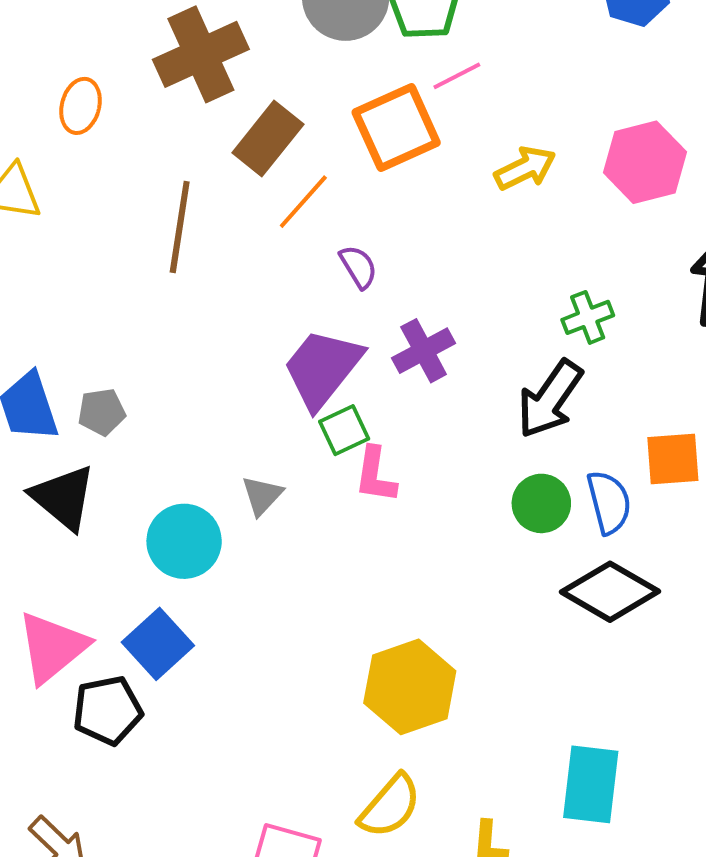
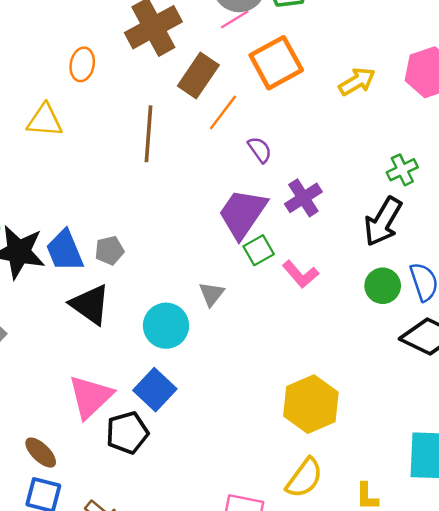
pink line: (457, 76) -> (235, 19), moved
pink L-shape: (375, 475) -> (300, 274), moved, turned -45

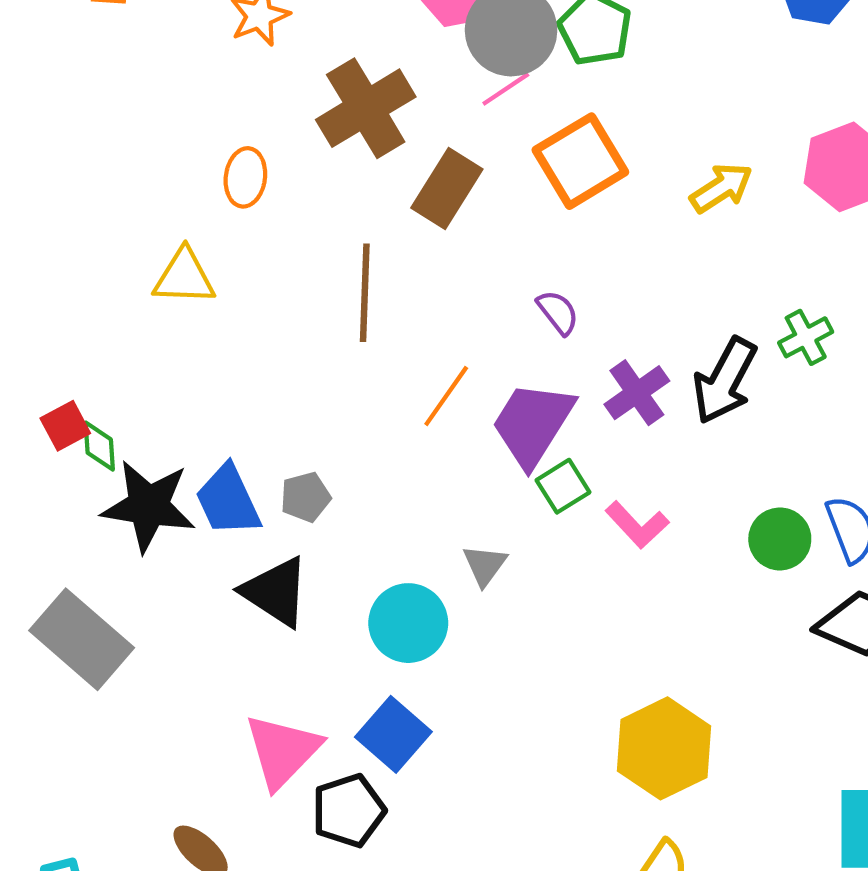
orange line: (223, 112) -> (446, 396), moved
black arrow: (383, 222) -> (725, 381), moved

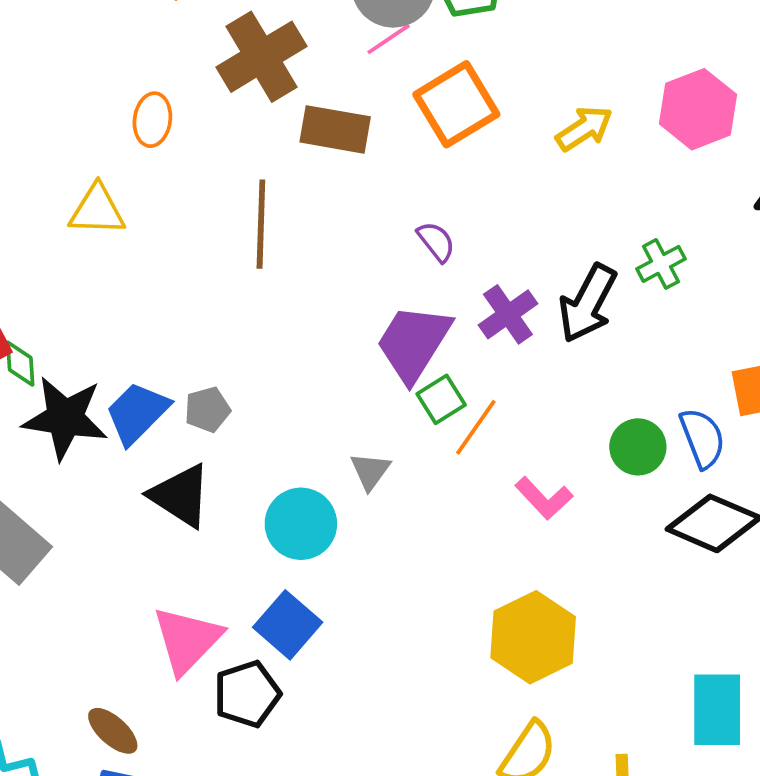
brown rectangle: (447, 189) -> (335, 129), turned 68
orange line: (446, 396) -> (476, 427), moved
blue trapezoid: (228, 500) -> (137, 413), turned 70
pink L-shape: (637, 525) -> (544, 498), moved

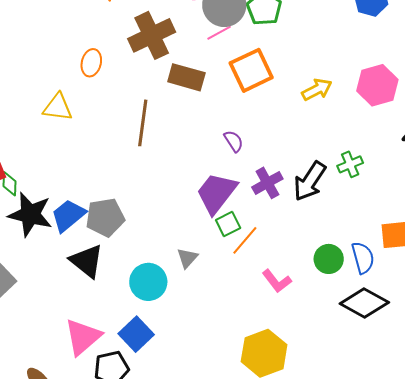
gray pentagon: (207, 410) -> (105, 217), size x1.6

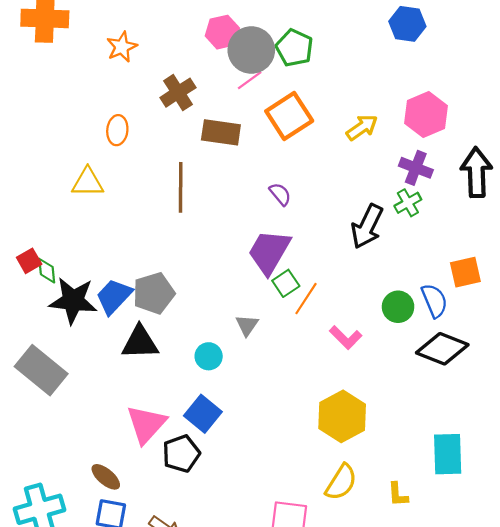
brown cross: (152, 35) -> (178, 93), size x0.7
purple cross: (267, 183) -> (416, 168), moved, turned -32
black triangle: (87, 261) -> (140, 343), turned -33
cyan circle: (148, 282) -> (209, 356), size x0.7

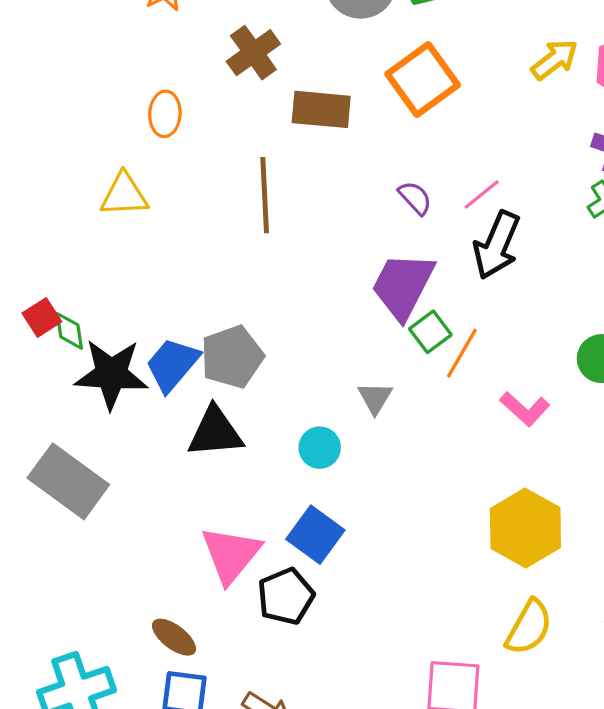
pink line: (250, 80) -> (482, 194), moved
yellow arrow: (362, 127) -> (555, 60), moved
black arrow: (367, 226) -> (497, 245), moved

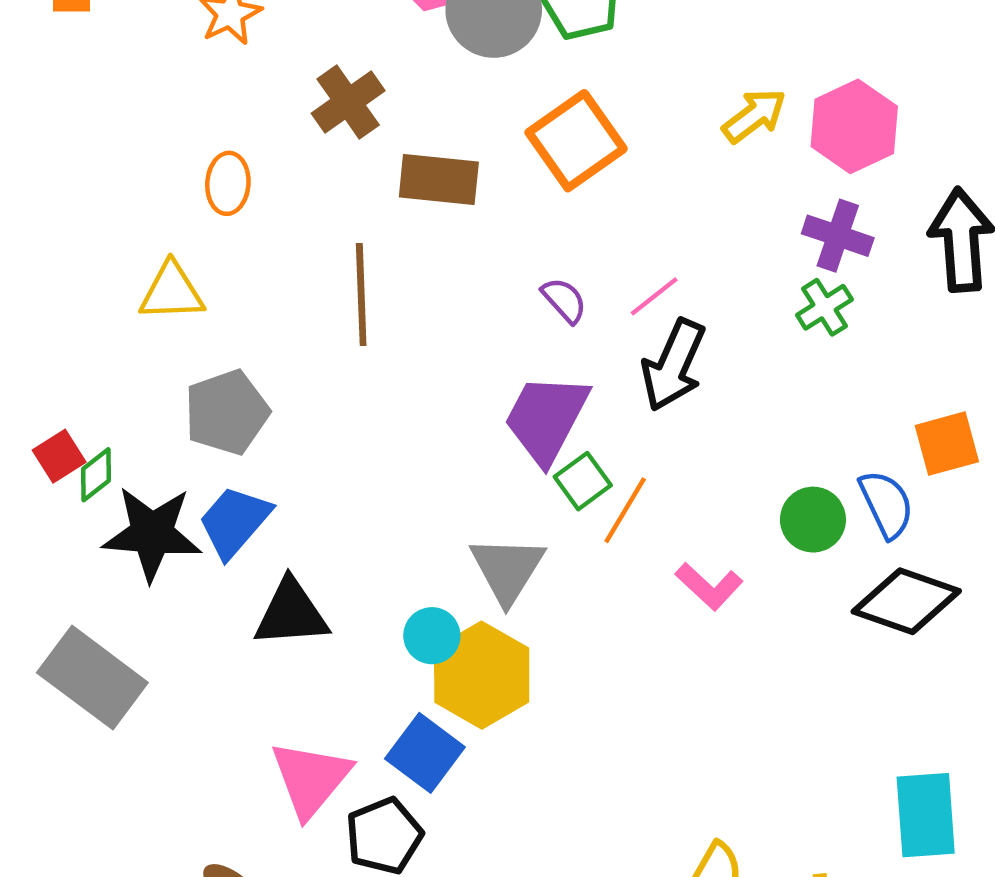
green diamond: (69, 331) -> (96, 475), turned 60
gray pentagon: (232, 357) -> (227, 412), moved
gray triangle: (375, 398) -> (507, 569), size x1.6
yellow hexagon: (525, 528) -> (482, 675), moved

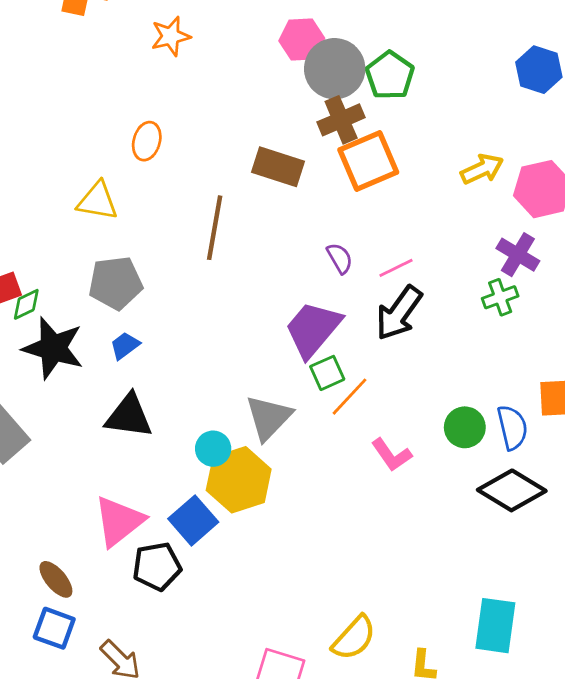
brown cross: (348, 102) -> (341, 120), moved
blue trapezoid: (234, 522) -> (125, 346), moved, size x0.6

